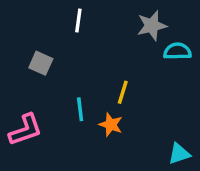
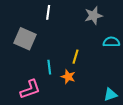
cyan semicircle: (177, 51) -> (111, 42), moved
gray square: (41, 63) -> (25, 39), size x1.5
pink L-shape: (25, 130) -> (30, 89), moved

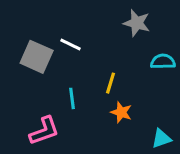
white line: (48, 12) -> (70, 45), moved, turned -72
gray star: (93, 16) -> (137, 23), turned 30
orange star: (68, 77) -> (121, 112), moved

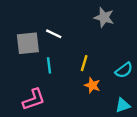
gray square: (37, 57) -> (28, 43), turned -30
cyan semicircle: (163, 61) -> (124, 70), moved, turned 144
cyan line: (72, 98) -> (49, 65), moved

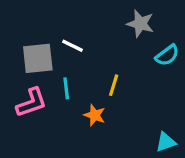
cyan semicircle: (124, 70) -> (167, 55), moved
orange star: (92, 85) -> (95, 115), moved
pink L-shape: (34, 99) -> (31, 103), moved

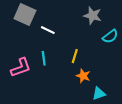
gray square: (38, 58) -> (25, 14), moved, turned 30
orange star: (95, 115) -> (83, 76), moved
cyan triangle: (166, 142) -> (99, 94), moved

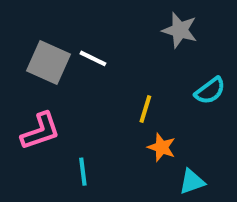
gray square: (25, 14) -> (48, 62), moved
cyan semicircle: (110, 36) -> (210, 91), moved
cyan line: (44, 58) -> (83, 172), moved

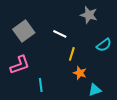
white line: (93, 58) -> (60, 34), moved
gray square: (48, 62) -> (24, 31), turned 30

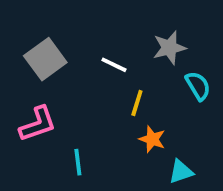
gray star: (89, 15) -> (169, 48), moved, turned -30
cyan semicircle: (104, 45) -> (198, 86), turned -84

